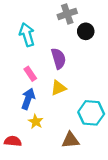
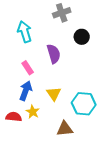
black circle: (86, 31) -> (82, 37), moved
yellow triangle: (59, 88) -> (54, 94), moved, turned -42
red semicircle: (13, 141) -> (14, 117), moved

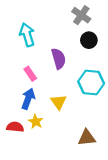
gray cross: (62, 13) -> (81, 15), moved, turned -36
cyan hexagon: (84, 104) -> (91, 82), moved
brown triangle: (65, 129) -> (87, 138), moved

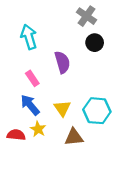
cyan hexagon: (91, 82) -> (97, 111), moved
blue arrow: (28, 99) -> (30, 105), turned -60
brown triangle: (87, 138) -> (74, 137), moved

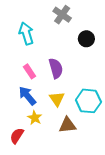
gray cross: (87, 16) -> (62, 15), moved
purple semicircle: (62, 62) -> (56, 68), moved
red semicircle: (16, 135) -> (17, 136), moved, turned -63

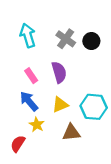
gray cross: (62, 15) -> (66, 39), moved
yellow triangle: (57, 99) -> (60, 105), turned 42

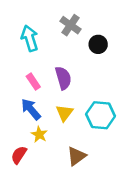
gray cross: (66, 39) -> (71, 25), moved
yellow triangle: (60, 105) -> (64, 113), turned -30
brown triangle: (71, 132) -> (77, 156), moved, turned -30

